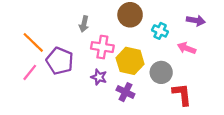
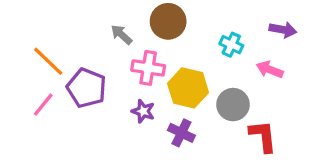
brown circle: (130, 15) -> (168, 21), moved
gray arrow: (84, 24) -> (121, 35), turned 119

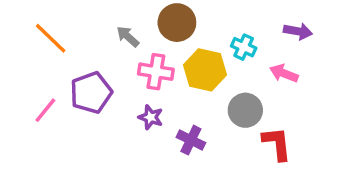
orange line: (48, 61) -> (51, 38), moved
purple pentagon: (87, 88) -> (91, 93), turned 30
yellow hexagon: (188, 88) -> (205, 70), moved

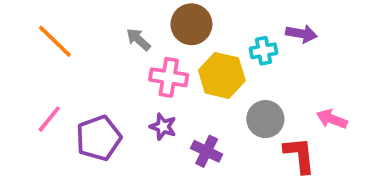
purple arrow: (298, 31) -> (301, 34), moved
cyan cross: (244, 47) -> (263, 51), turned -35
pink arrow: (284, 73) -> (332, 119), moved
purple pentagon: (91, 93) -> (99, 138), moved

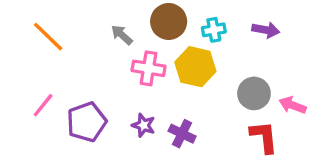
cyan cross: (263, 51) -> (214, 30), moved
gray circle: (265, 119) -> (254, 93), moved
purple star: (163, 127) -> (144, 125), moved

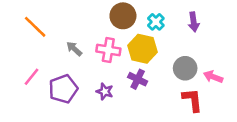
cyan cross: (214, 30) -> (156, 22), turned -35
purple arrow: (266, 30) -> (194, 22), turned 72
gray arrow: (122, 35) -> (74, 49), moved
purple cross: (182, 134) -> (138, 79), moved

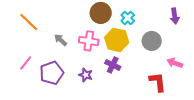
purple arrow: (194, 22) -> (175, 16), moved
gray circle: (185, 68) -> (152, 41), moved

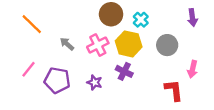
pink cross: (89, 41) -> (98, 45), turned -36
pink arrow: (175, 63) -> (192, 69), turned -98
purple pentagon: (52, 73) -> (57, 80), turned 30

